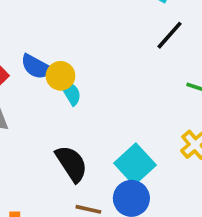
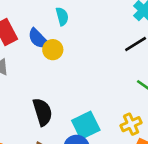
cyan semicircle: (71, 93) -> (62, 16), moved

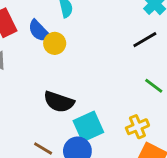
black semicircle: (42, 112) -> (59, 102), moved, turned 124

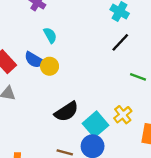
black semicircle: (59, 102) -> (66, 112), turned -35
yellow cross: (137, 127) -> (123, 115), moved

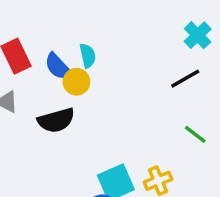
cyan semicircle: (50, 35) -> (88, 56), moved
black semicircle: (66, 112) -> (56, 120), moved

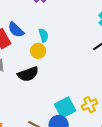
blue semicircle: (58, 66) -> (16, 30), moved

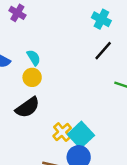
yellow cross: (90, 105) -> (62, 132), moved

